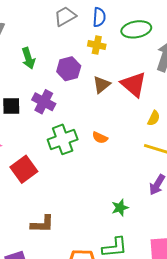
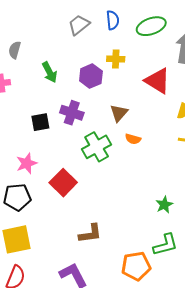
yellow cross: (97, 45) -> (116, 59), moved
brown triangle: (101, 85) -> (119, 113), moved

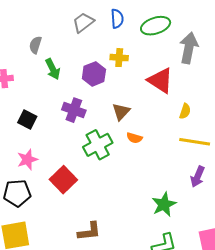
gray semicircle: (15, 50) -> (35, 45), moved
black square: (40, 122) -> (27, 119), moved, turned 36
green star: (164, 205) -> (164, 204), size x1.4

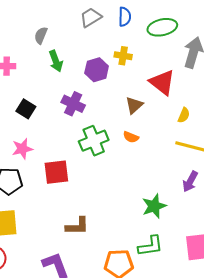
brown triangle: (121, 112) -> (134, 105), moved
red square: (63, 180) -> (56, 172), turned 32

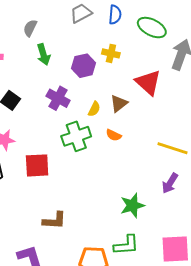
green ellipse: (162, 27) -> (152, 28), turned 36
yellow semicircle: (184, 115) -> (94, 109), moved

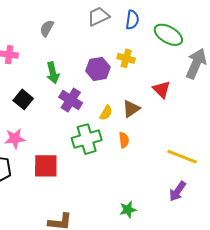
green arrow: (43, 55) -> (53, 73), moved
red triangle: (148, 82) -> (162, 89), size x0.7
orange semicircle: (114, 135) -> (124, 140), turned -126
green star: (132, 205) -> (128, 210), moved, size x0.7

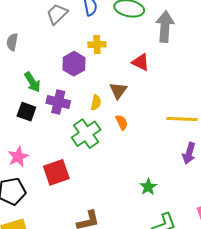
black square: (23, 99) -> (26, 112), moved

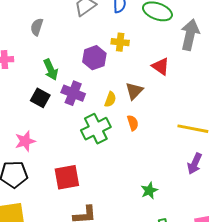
red square: (56, 172) -> (67, 177), moved

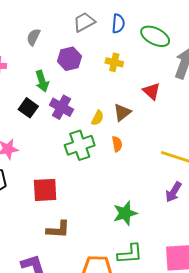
purple hexagon: (94, 58) -> (69, 59), moved
green star: (149, 191) -> (125, 213), size x1.4

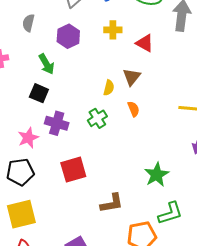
red triangle: (152, 91) -> (145, 43), moved
purple cross: (61, 107) -> (57, 123), moved
green cross: (80, 145) -> (97, 118), size x0.7
brown L-shape: (58, 229) -> (112, 203), moved

